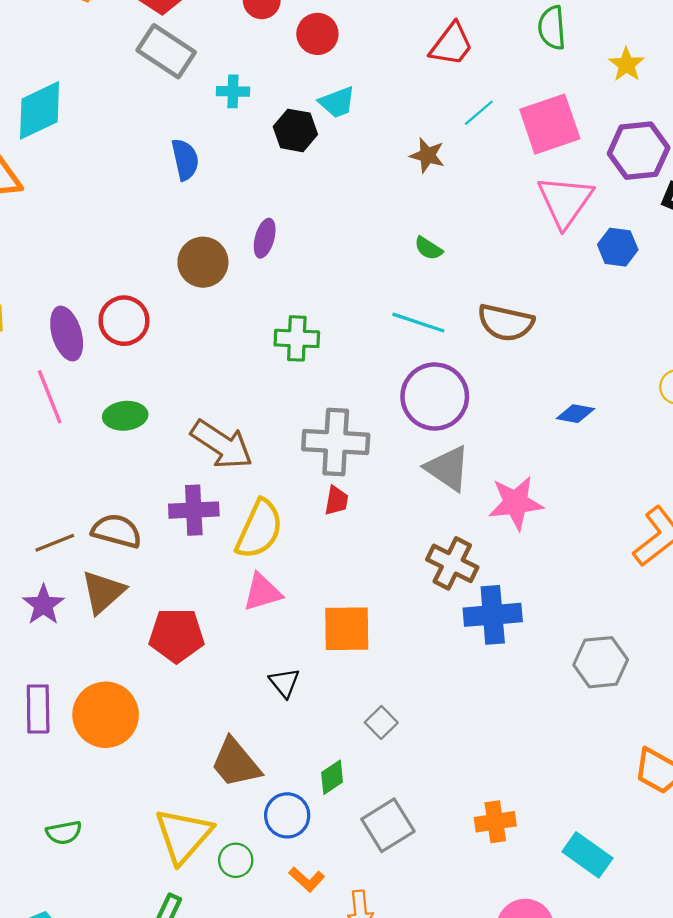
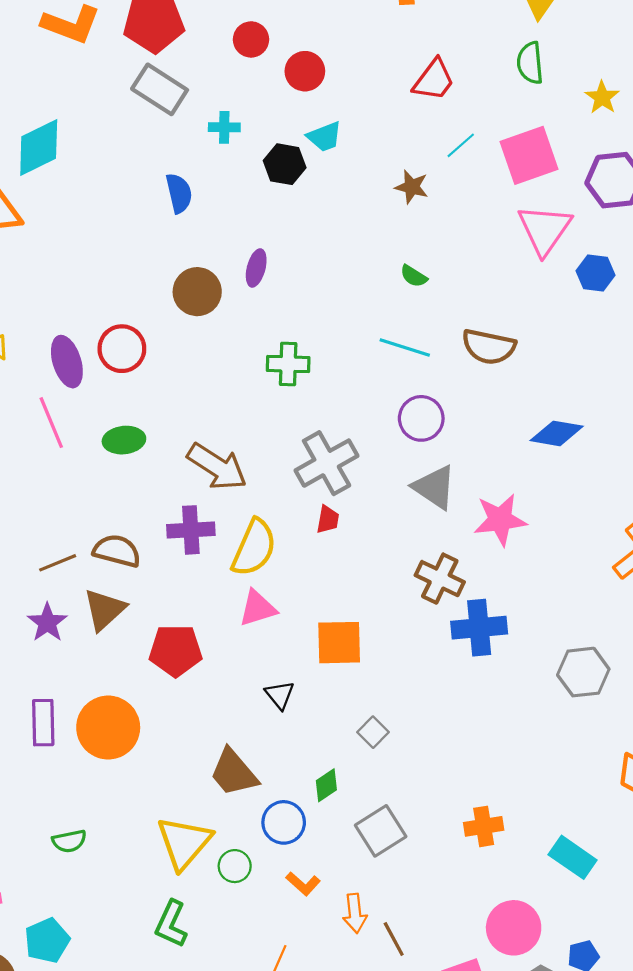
purple circle: (435, 397) -> (421, 418), size x0.7
blue diamond: (575, 414) -> (557, 433), size x1.4
gray cross: (336, 442) -> (327, 463), turned -32

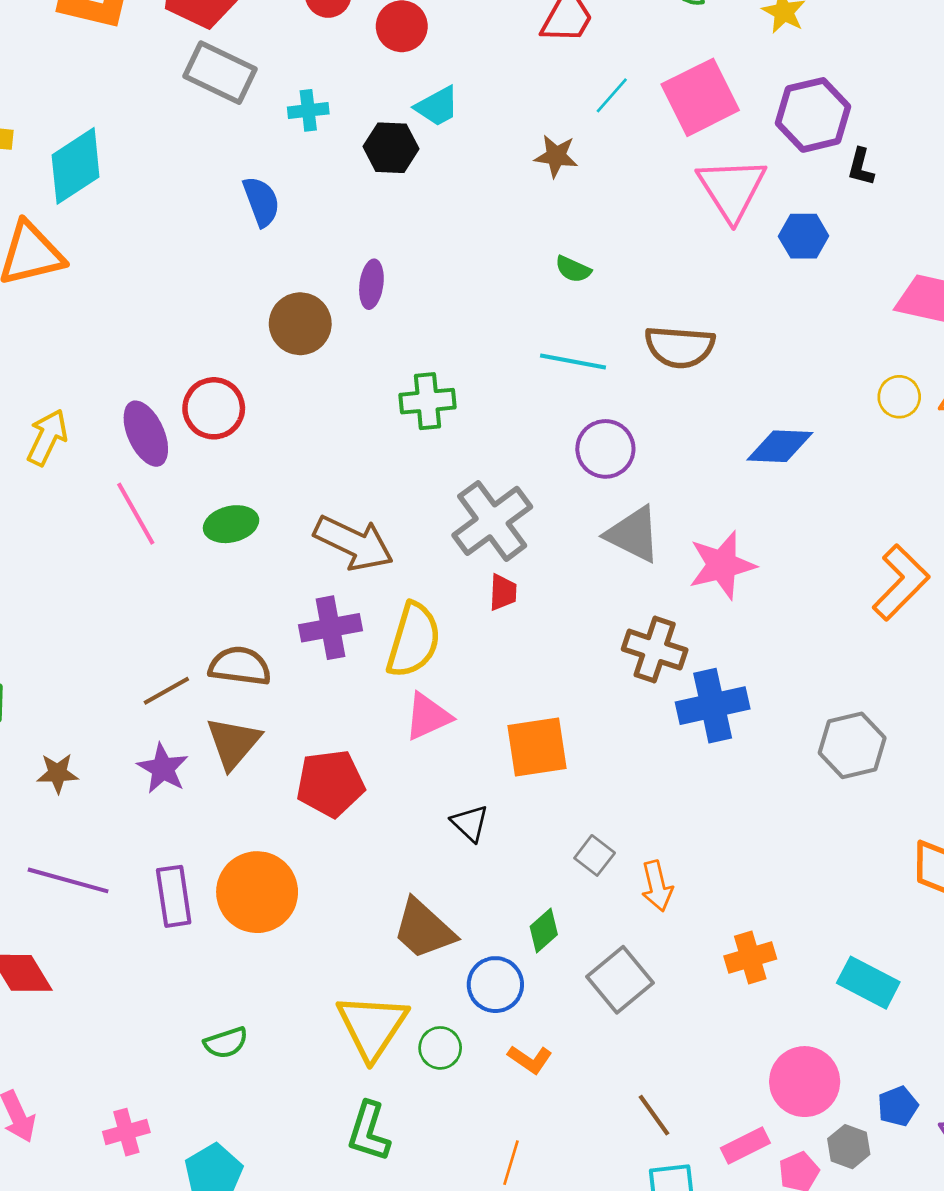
orange arrow: (355, 913) -> (657, 886), moved

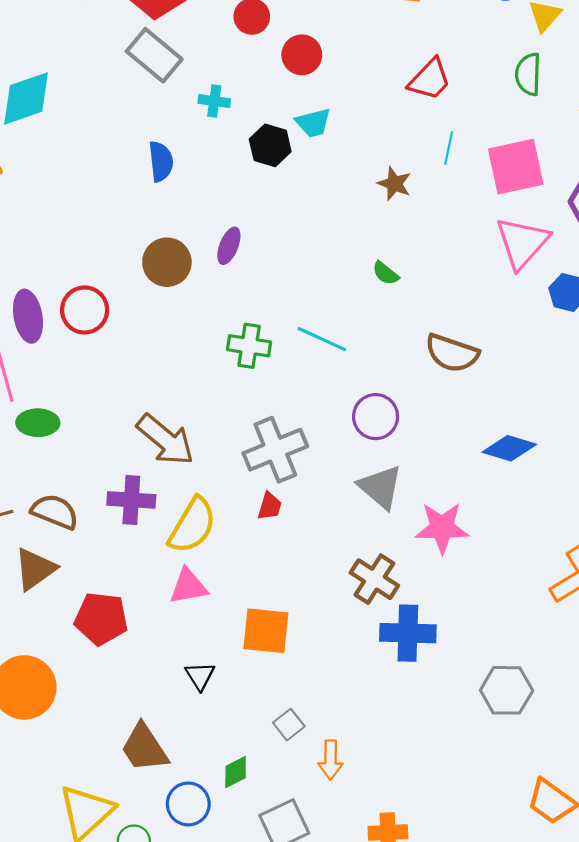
cyan line: (612, 95) -> (449, 148), turned -44
cyan line: (573, 361) -> (322, 339), moved
green ellipse: (231, 524) -> (38, 423), moved

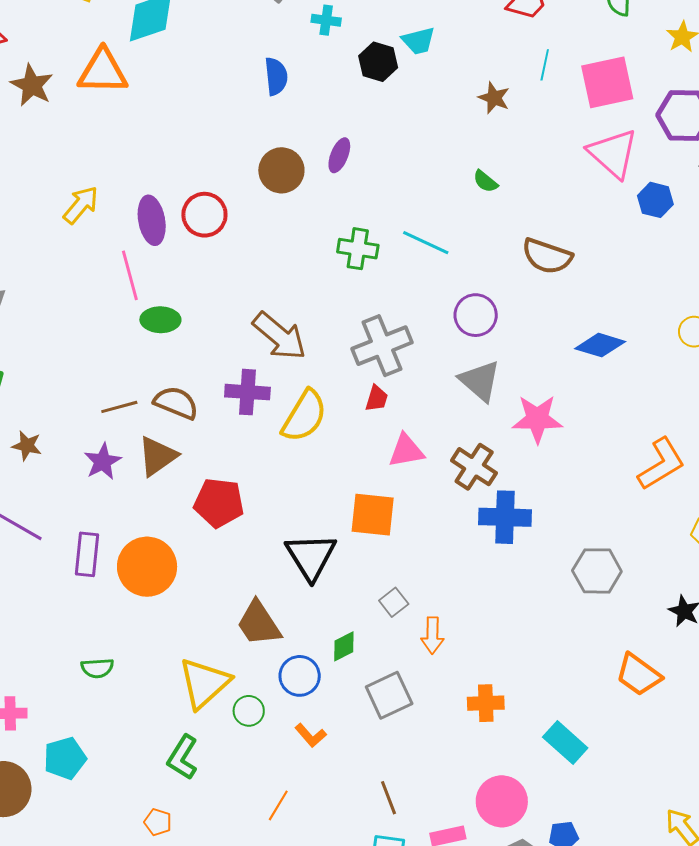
pink triangle: (522, 243) -> (613, 153), turned -30
pink triangle: (188, 586) -> (406, 451), moved
black triangle: (200, 676) -> (311, 556), size x1.8

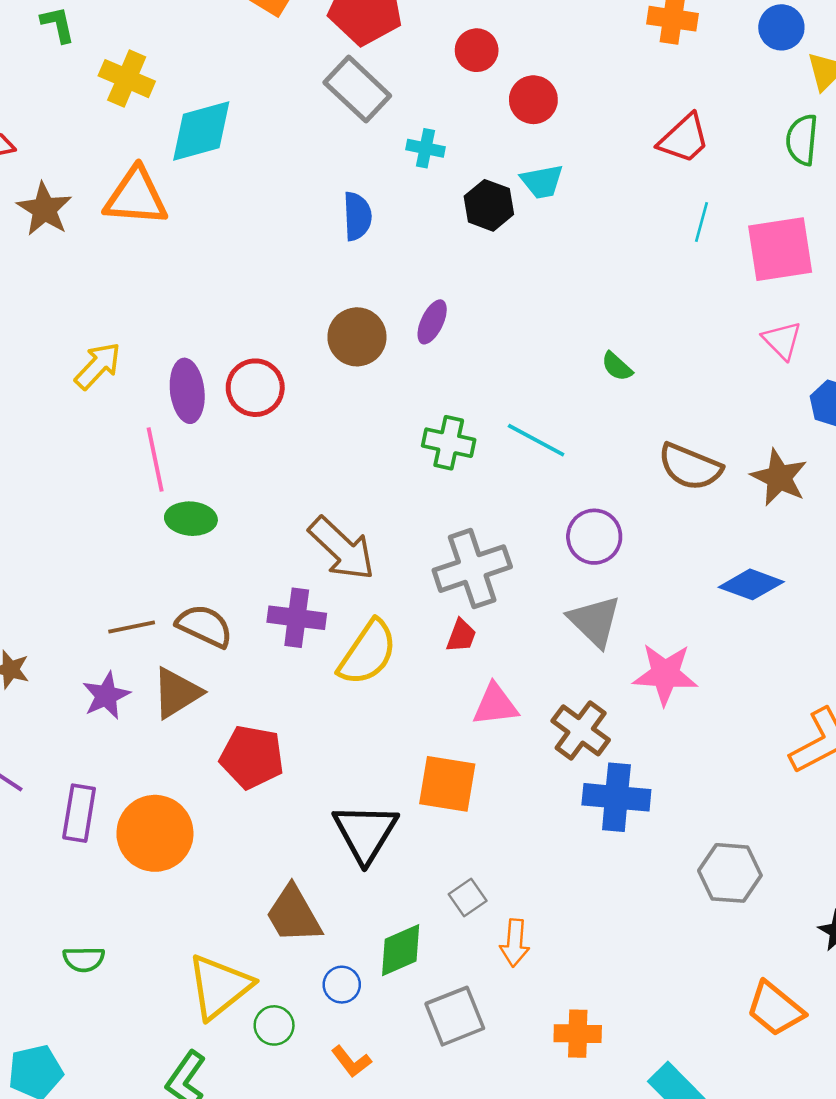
brown star: (494, 98) -> (779, 477), moved, size x1.4
pink triangle: (613, 153) -> (782, 340), size x0.6
green diamond: (344, 646) -> (401, 950), size x1.4
blue circle: (300, 676) -> (342, 985), size x0.7

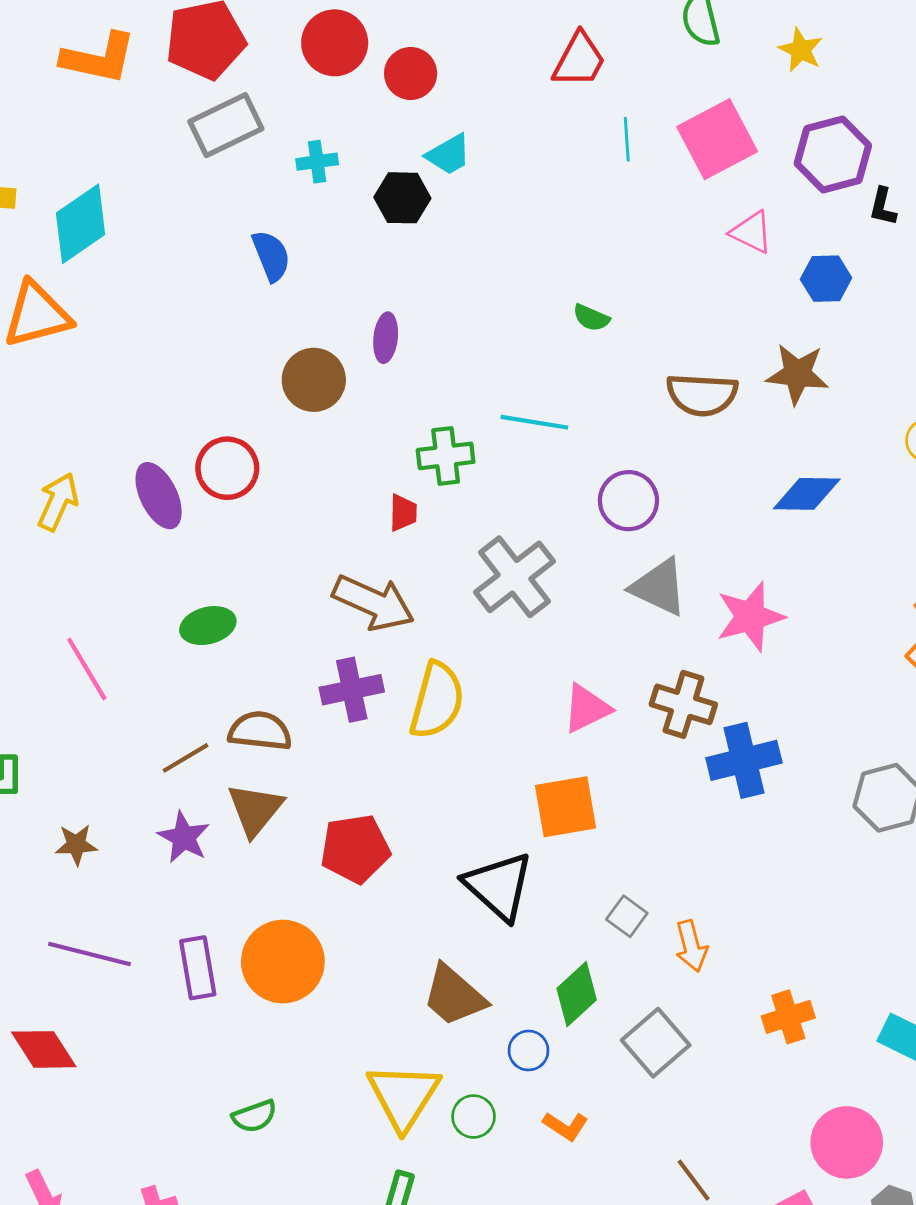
red circle: (477, 50) -> (335, 43), size x1.4
gray rectangle: (357, 89) -> (226, 125), turned -50
pink line: (155, 460) -> (87, 669), moved
red trapezoid: (461, 636) -> (403, 513), moved

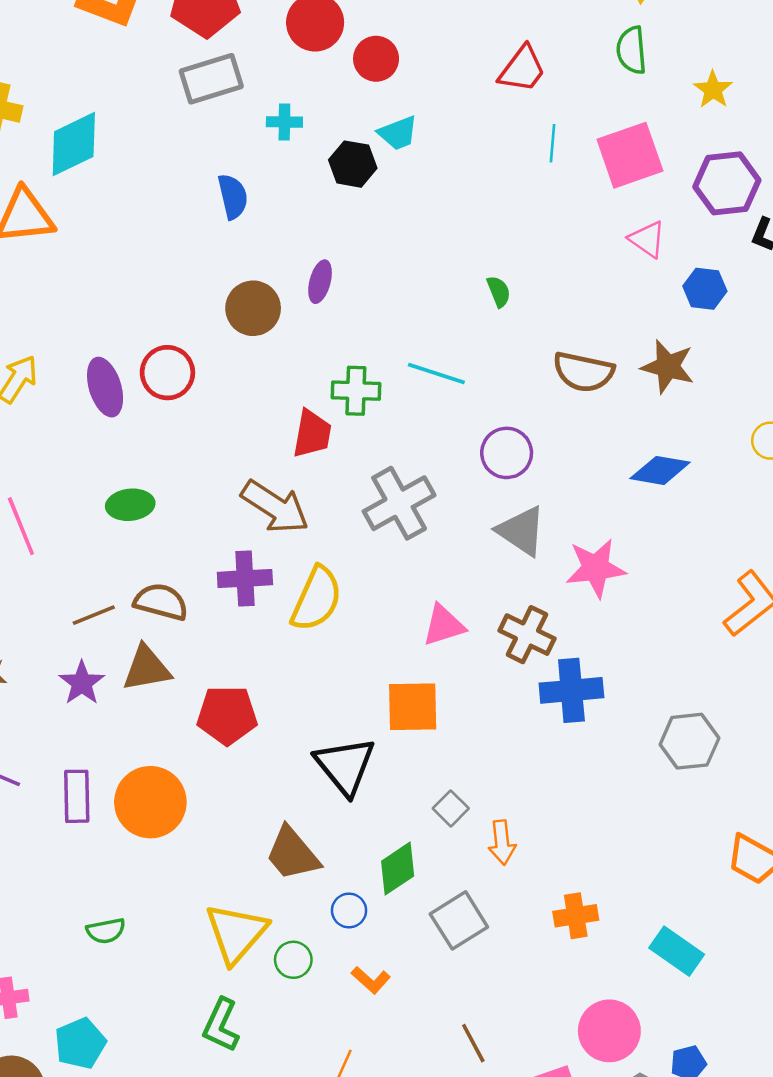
green semicircle: (591, 318) -> (499, 291), turned -144
red trapezoid: (403, 513) -> (312, 434), size x1.5
brown triangle: (255, 810) -> (147, 668), turned 32

